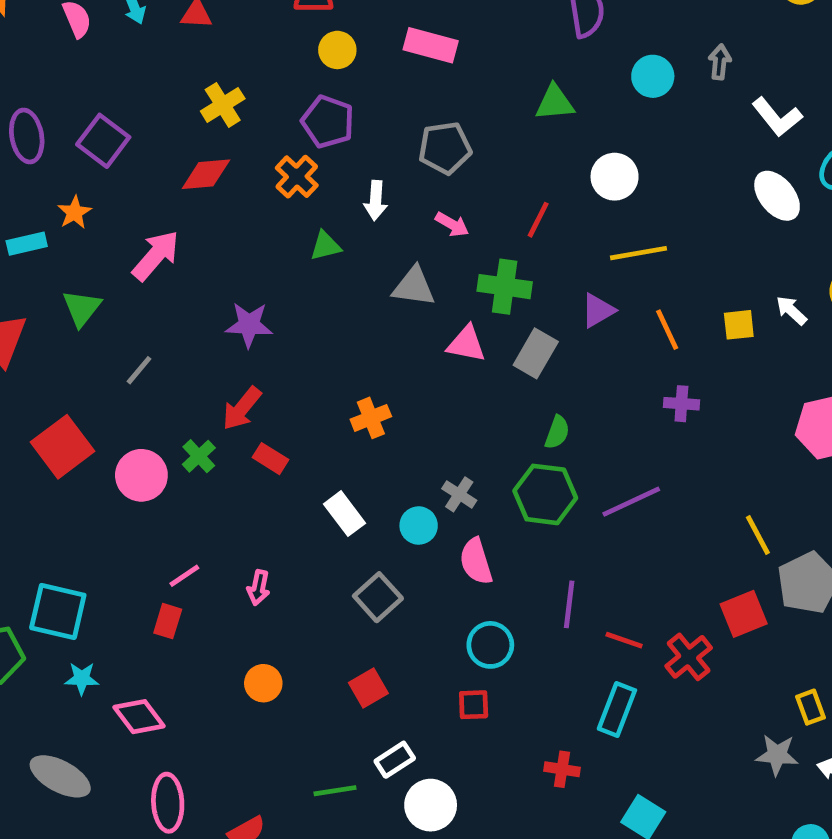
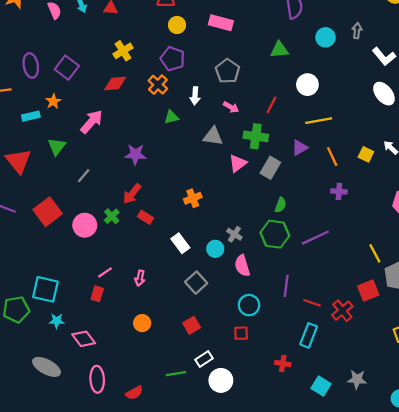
gray pentagon: (445, 148) -> (228, 71), turned -30
yellow square: (739, 325) -> (366, 154), turned 32
pink triangle: (466, 344) -> (238, 163), turned -48
gray star: (777, 755) -> (357, 379), moved

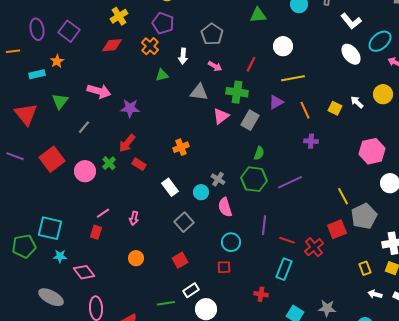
pink arrow: (92, 122) -> (99, 91), moved, turned 65

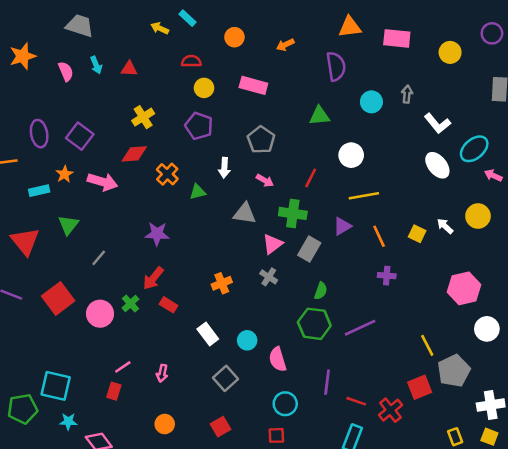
orange cross: (150, 46) -> (167, 174), moved
pink arrow: (99, 91) -> (103, 182), moved
gray cross: (218, 179) -> (269, 277), moved

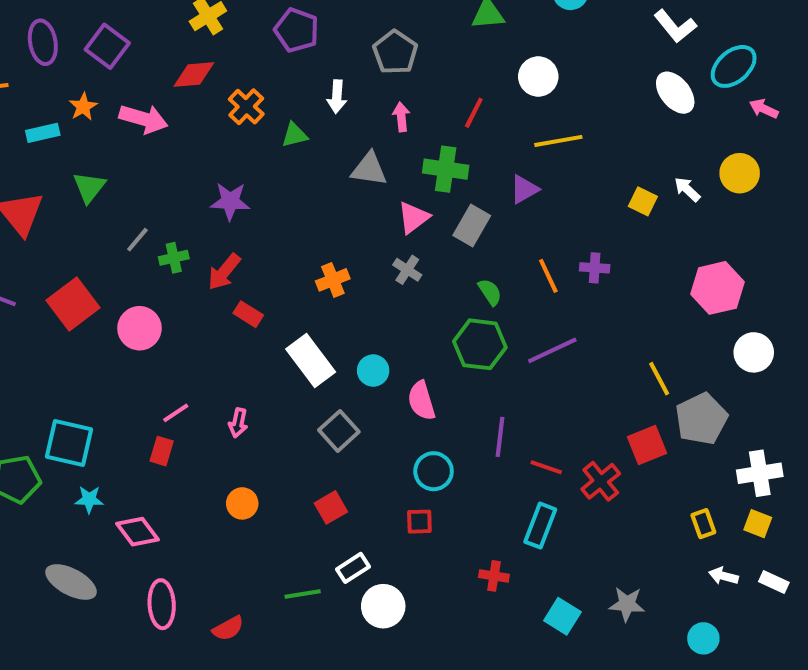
pink arrow: (265, 180) -> (401, 117), turned -126
orange line: (379, 236) -> (548, 276), moved
green semicircle: (321, 291) -> (490, 292), turned -54
green cross: (130, 304) -> (174, 258), moved, turned 30
white rectangle: (208, 334) -> (311, 360), size x1.4

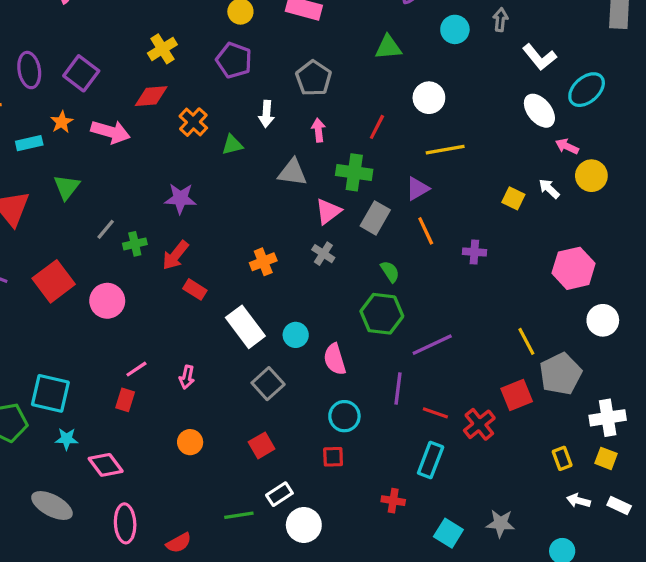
pink arrow: (764, 109) -> (567, 146), moved
orange line: (548, 276) -> (426, 231), moved
purple line: (552, 350) -> (432, 345), moved

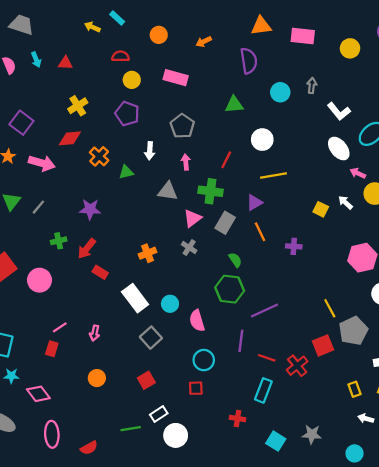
gray line: (106, 229) -> (38, 207), moved

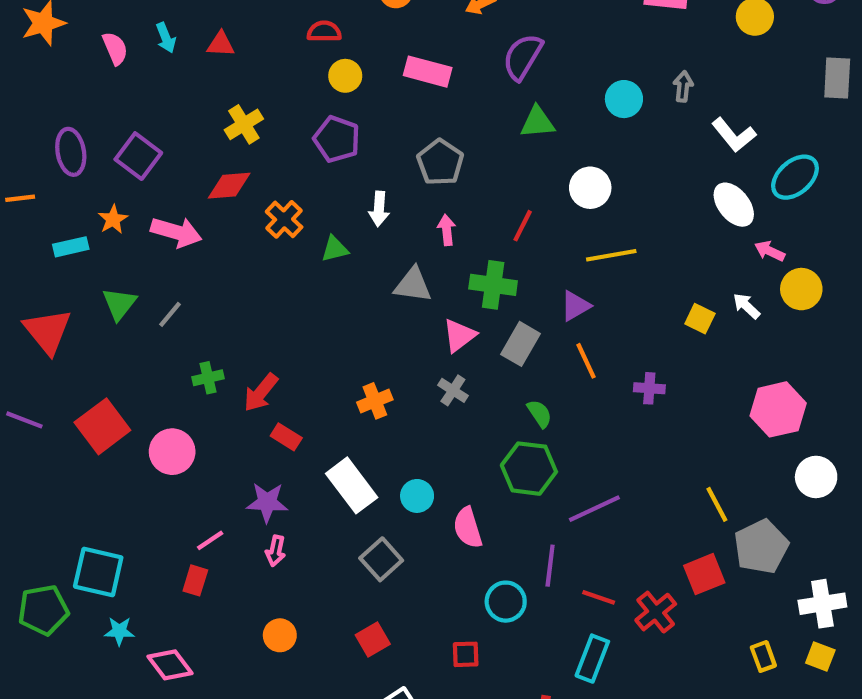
purple semicircle: (249, 61) -> (523, 57), moved, turned -140
purple star: (90, 209) -> (267, 502), moved
cyan circle: (204, 360) -> (506, 602), moved

